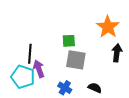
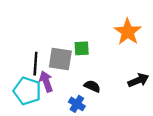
black arrow: (117, 53) -> (138, 80), moved, turned 60
gray square: (76, 60) -> (60, 59), moved
black semicircle: (95, 88) -> (92, 86), moved

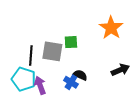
purple arrow: (46, 81) -> (40, 85), moved
blue cross: (77, 104) -> (71, 82), moved

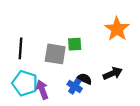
black line: (31, 55) -> (20, 48), moved
black arrow: (120, 70) -> (113, 73), moved

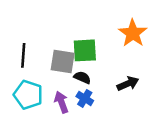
green square: (75, 44) -> (85, 50), size x1.5
black semicircle: (84, 79) -> (82, 78), moved
purple arrow: (42, 90) -> (61, 102), moved

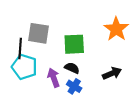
gray square: (63, 62) -> (39, 33), moved
cyan pentagon: (28, 95) -> (24, 67), moved
purple arrow: (61, 102) -> (54, 78), moved

